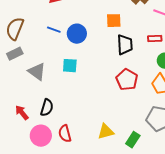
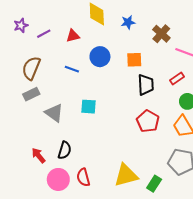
blue circle: (77, 34) -> (100, 57), moved
red rectangle: (155, 39) -> (177, 78), turned -32
yellow triangle: (106, 132) -> (126, 175), size x1.4

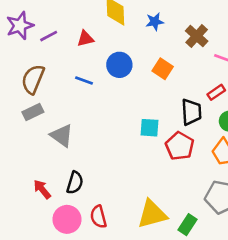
purple star: (21, 25) -> (20, 26), size x1.5
orange square: (134, 60) -> (163, 69), turned 35
black trapezoid: (146, 85) -> (191, 112), moved
cyan square: (88, 107) -> (149, 128), moved

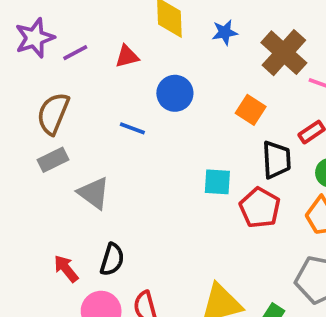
brown cross: (197, 36) -> (284, 53), size x1.4
orange square: (163, 69) -> (251, 110), moved
blue line: (84, 81) -> (132, 128), moved

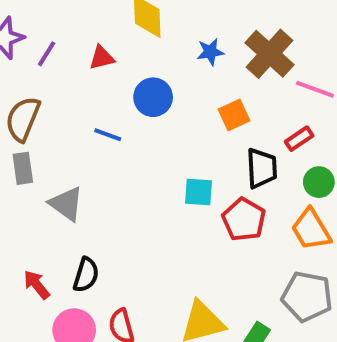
blue star: (225, 32) -> (210, 52), moved
purple line: (75, 53) -> (47, 54), turned -30
orange square: (251, 110) -> (234, 115), turned 32
gray rectangle: (53, 160) -> (23, 168), turned -72

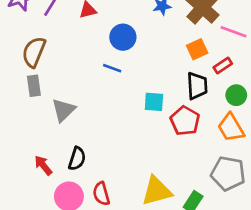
orange square: (234, 115) -> (197, 49), moved
blue line: (108, 135) -> (112, 68), moved
gray triangle: (66, 204) -> (64, 110), turned 40

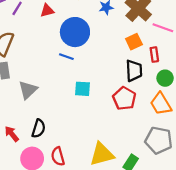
blue circle: (123, 37) -> (75, 32), size x1.4
red rectangle: (223, 65) -> (154, 55), turned -64
cyan square: (154, 102) -> (82, 89), moved

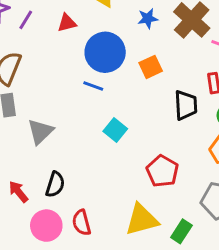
orange square: (134, 42) -> (151, 67), moved
cyan square: (82, 89) -> (115, 130), turned 35
red pentagon: (124, 98) -> (162, 171), moved

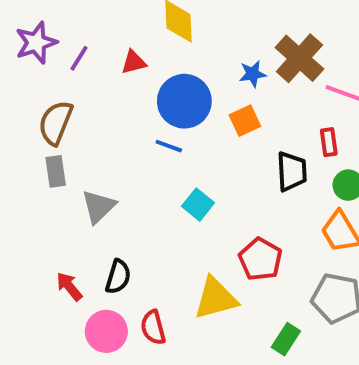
blue star: (148, 18) -> (253, 74), moved
yellow triangle: (142, 220) -> (216, 298), moved

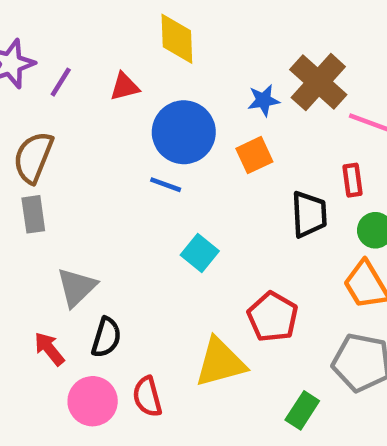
gray triangle: (99, 207) -> (77, 287), moved

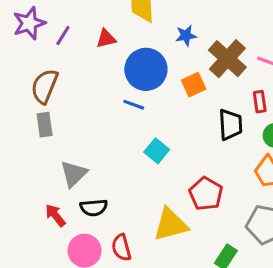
brown cross: (318, 82) -> (227, 59), moved
blue star: (264, 100) -> (186, 36), moved
black semicircle: (106, 337) -> (94, 208), turned 68

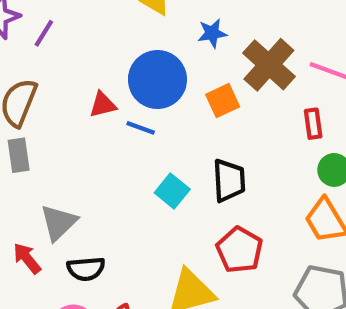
red triangle: (106, 39) -> (103, 105), moved
black trapezoid: (230, 125) -> (229, 180), moved
red arrow: (55, 215) -> (27, 258), moved

